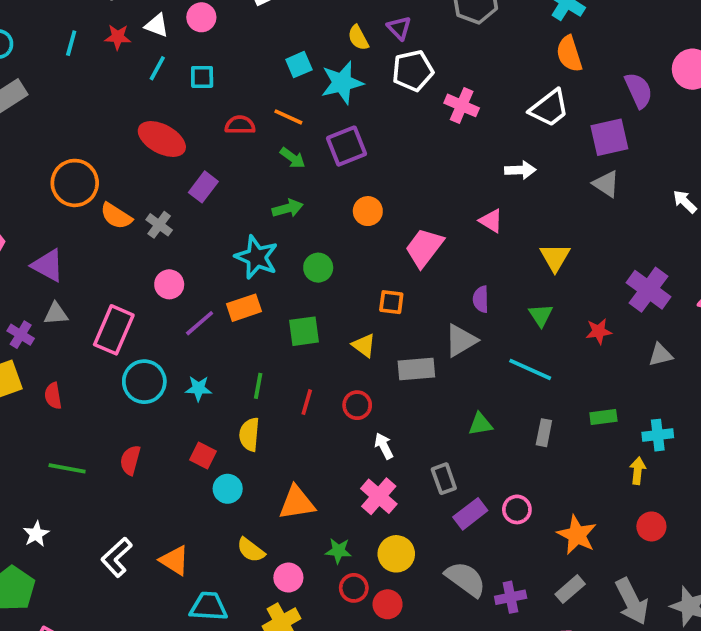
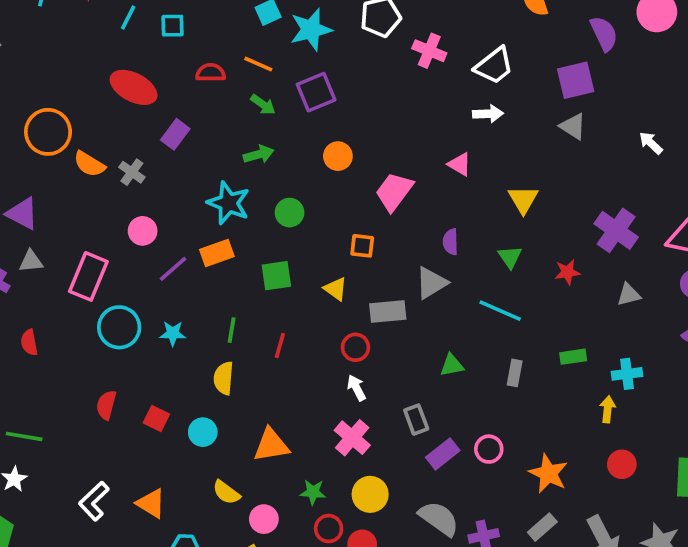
white trapezoid: (549, 108) -> (494, 66), moved
red circle: (357, 405) -> (355, 347), moved
red square: (203, 455) -> (156, 419), moved
green line: (67, 468) -> (24, 436), moved

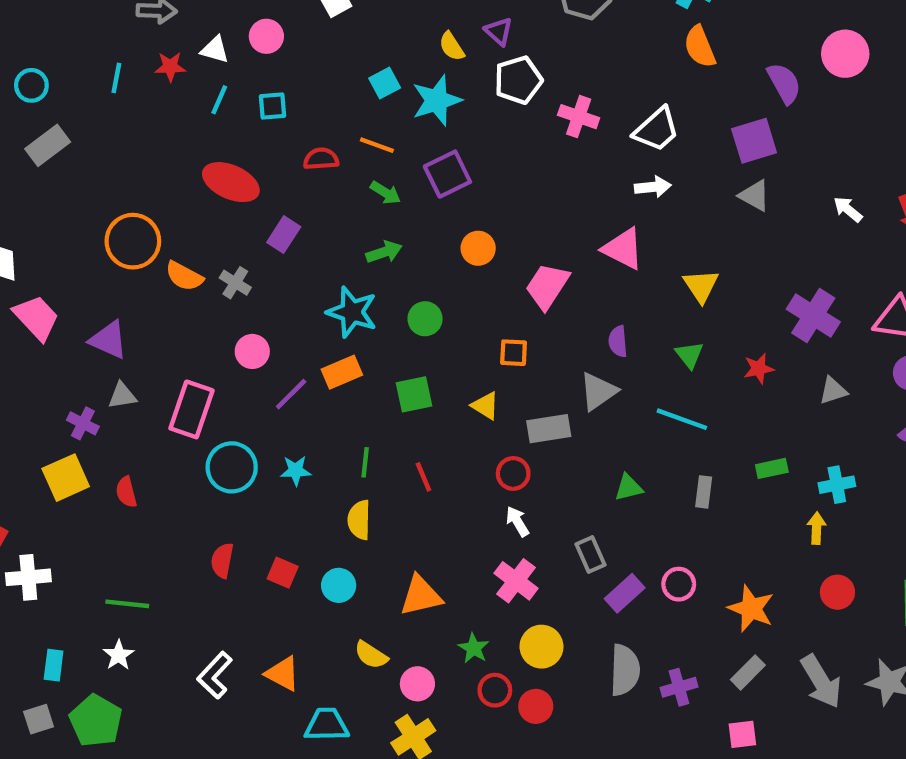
pink triangle: (460, 164) -> (623, 249), size x1.5
red line: (280, 345) -> (423, 477), turned -35
green star: (313, 492) -> (474, 648), turned 30
gray semicircle: (439, 518) -> (625, 670), turned 60

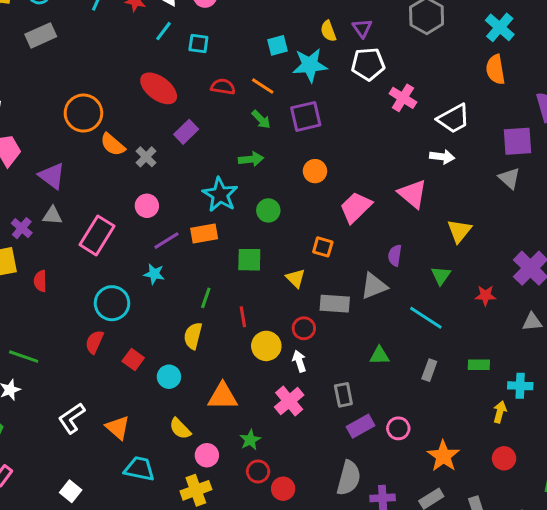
cyan circle: (232, 467) -> (112, 303), moved
cyan star: (296, 471) -> (154, 274), moved
yellow circle: (541, 647) -> (266, 346), moved

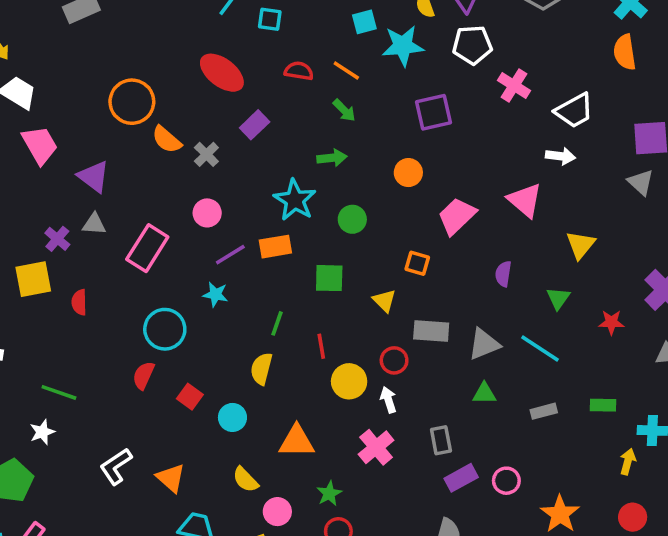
purple square: (306, 116) -> (433, 112), moved
gray triangle: (374, 286) -> (484, 344), moved
gray rectangle: (429, 370) -> (544, 411), turned 55

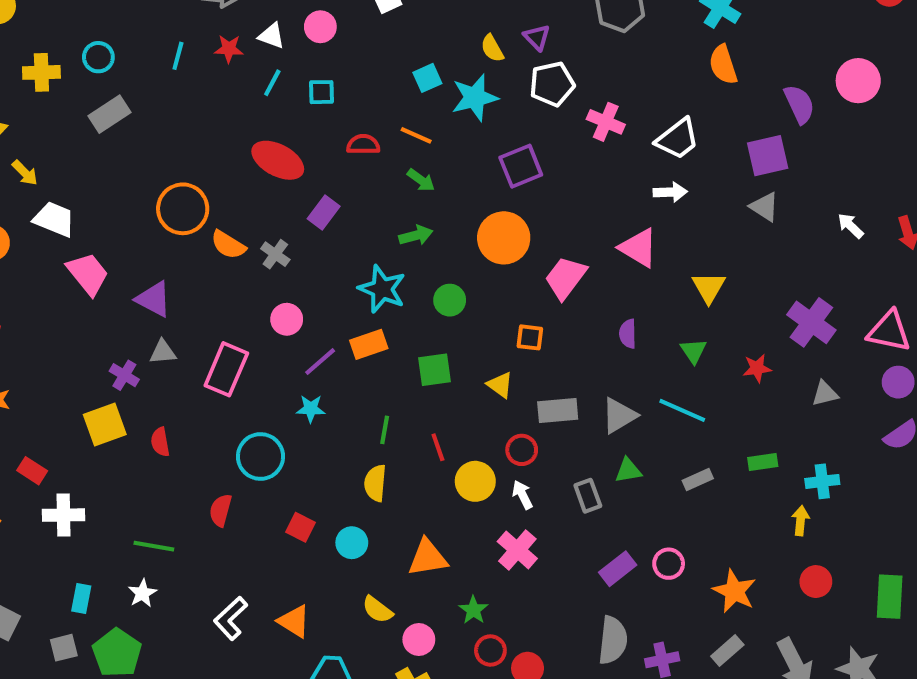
orange circle: (408, 173) -> (504, 238), size x1.6
red semicircle: (144, 375) -> (221, 510), moved
gray rectangle: (441, 440) -> (588, 496), moved

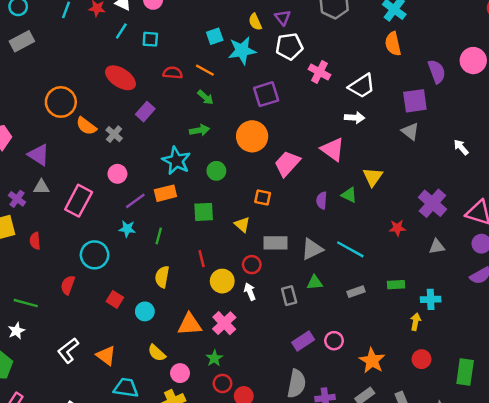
green triangle: (693, 351) -> (349, 195), moved, turned -35
green line: (385, 430) -> (159, 236), moved
pink cross: (517, 550) -> (224, 323), moved

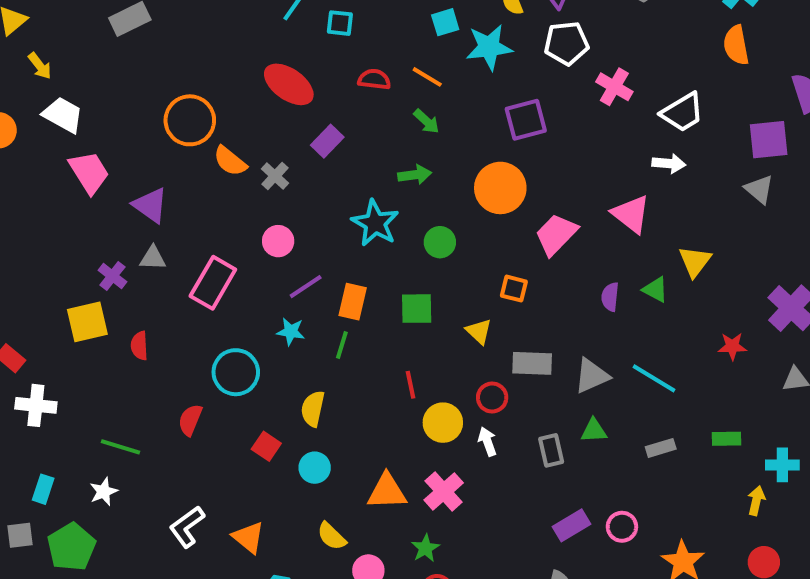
orange rectangle: (165, 193) -> (353, 302), moved, turned -65
yellow semicircle: (162, 277) -> (313, 409), moved

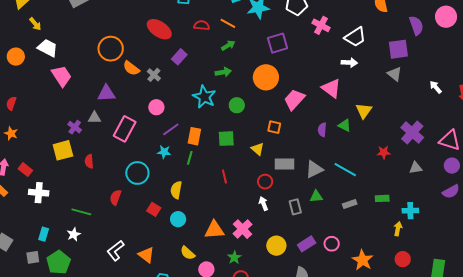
green arrow: (426, 121) -> (228, 45), turned -72
purple triangle: (150, 205) -> (106, 93), moved, turned -36
yellow circle: (443, 423) -> (276, 246), moved

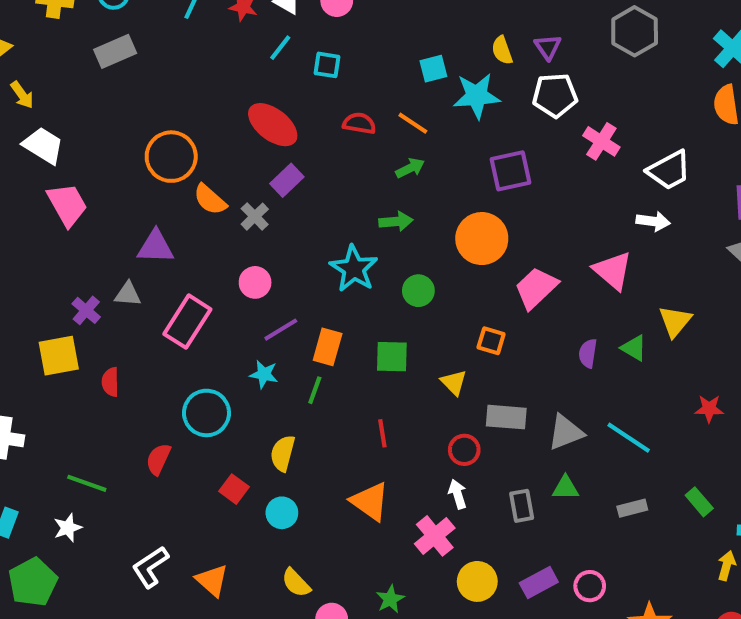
purple rectangle: (179, 57) -> (287, 180), moved
green rectangle: (382, 198) -> (699, 502), turned 48
pink cross: (243, 229) -> (435, 536), moved
orange triangle: (214, 230) -> (370, 501), moved, turned 35

